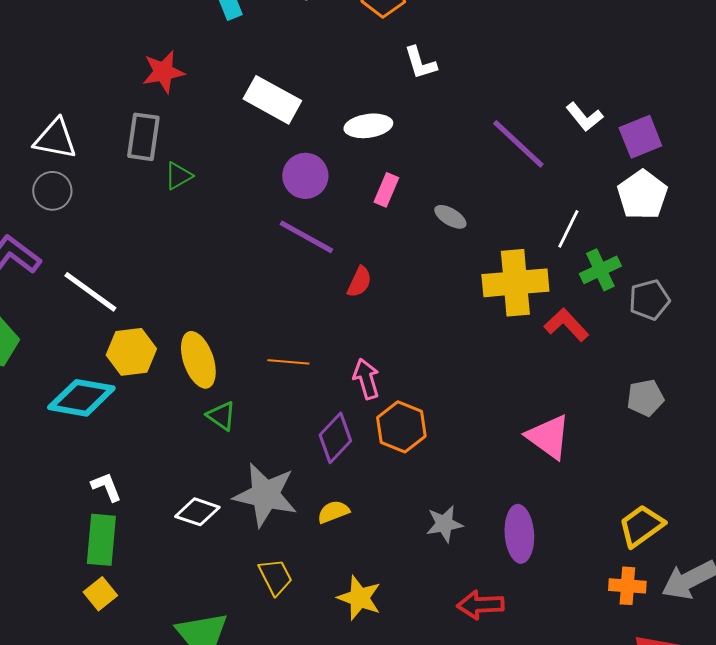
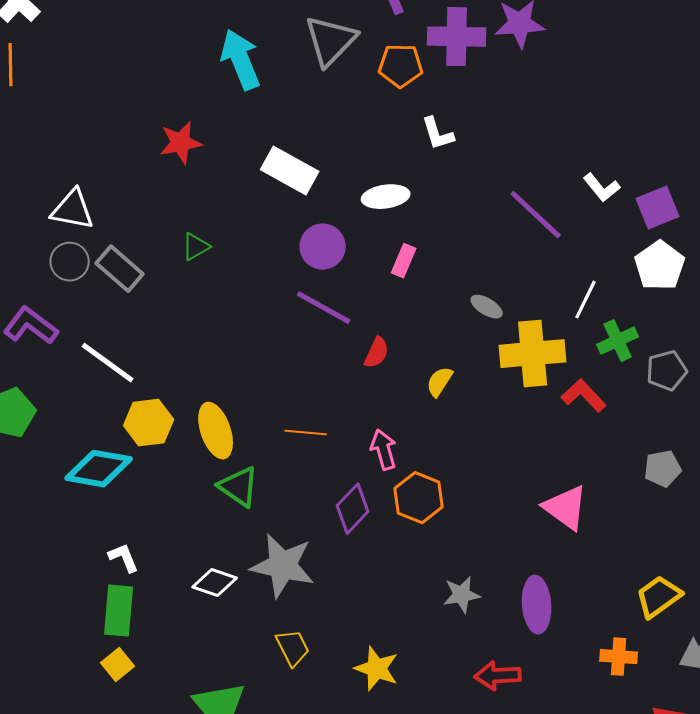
gray rectangle: (143, 137) -> (120, 269), moved, turned -57
gray ellipse: (450, 217) -> (487, 307), moved
green triangle: (221, 416) -> (239, 487), size x1.4
yellow semicircle: (333, 512) -> (440, 382), moved, turned -36
orange cross: (627, 586) -> (619, 657), moved

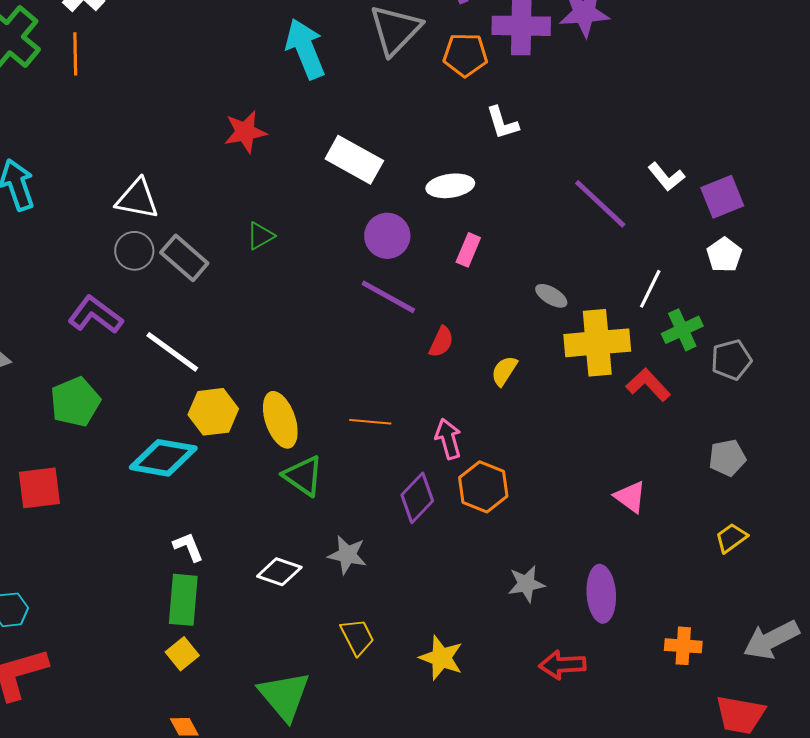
white pentagon: (660, 266) -> (724, 255), size x0.7
pink triangle: (566, 508) -> (630, 497), size x0.7
gray star: (283, 566) -> (347, 555), size x0.6
yellow trapezoid: (659, 597) -> (731, 538), moved, size x0.7

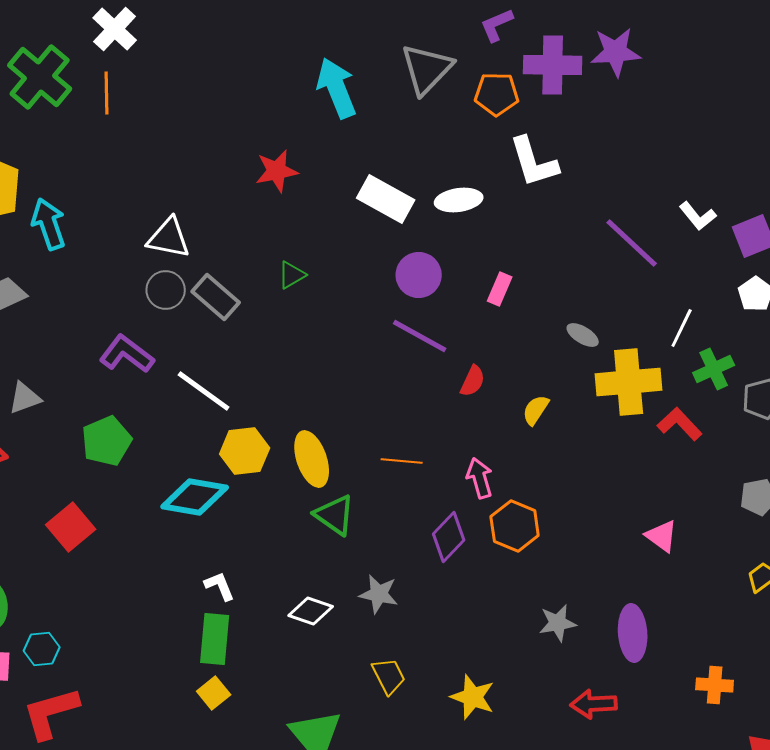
white L-shape: (502, 123) -> (534, 162), size x1.5
white ellipse: (450, 186) -> (459, 200), moved
red square: (39, 488) -> (71, 527), turned -33

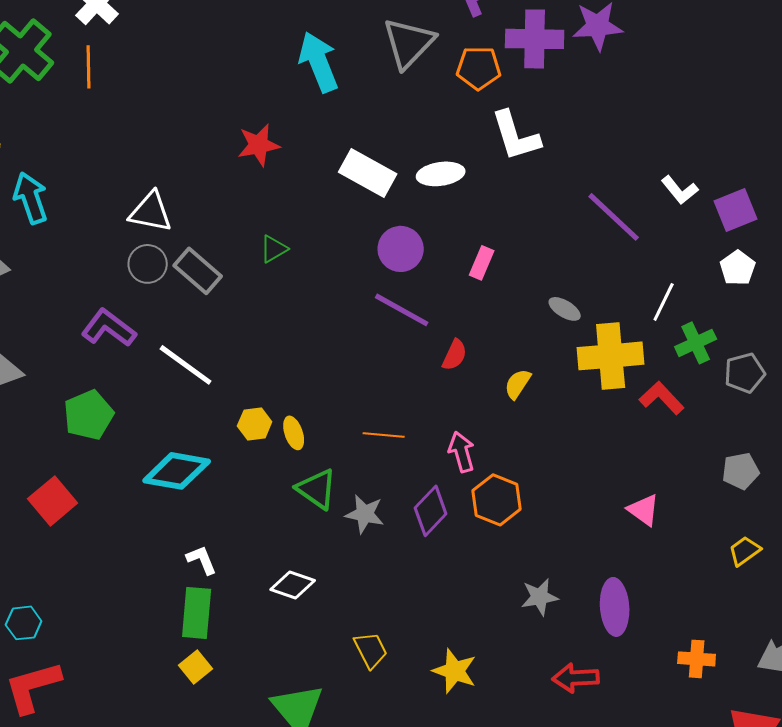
yellow hexagon: (245, 451) -> (255, 424), moved, size x0.7
yellow ellipse: (312, 459) -> (294, 433), size x0.6
gray star: (379, 594) -> (365, 514), moved

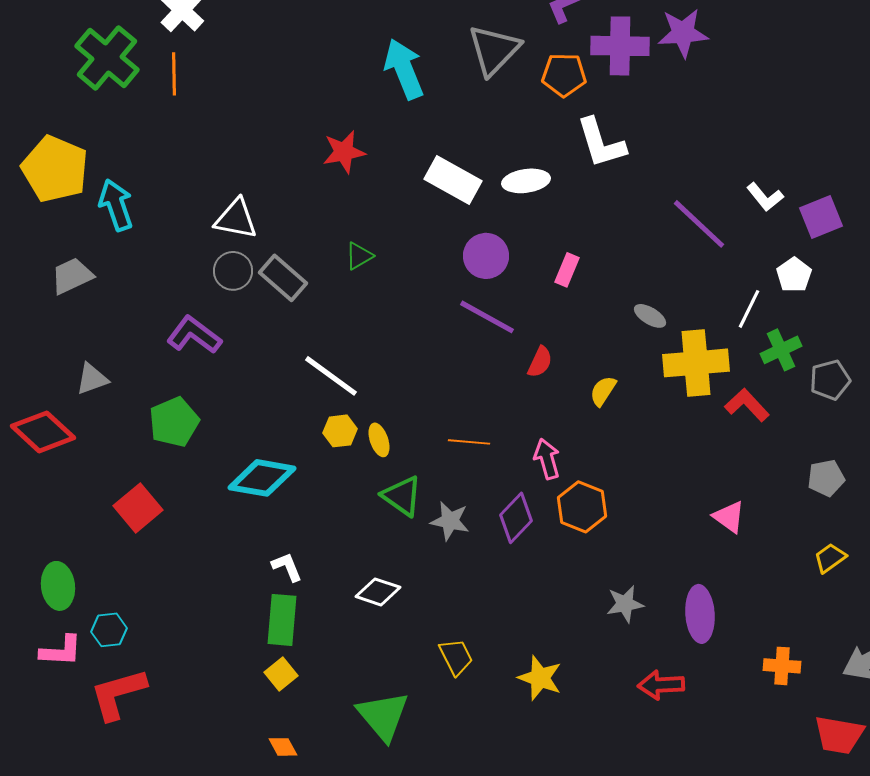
white pentagon: (738, 268) -> (794, 275), moved
white line: (186, 365) -> (331, 376), moved

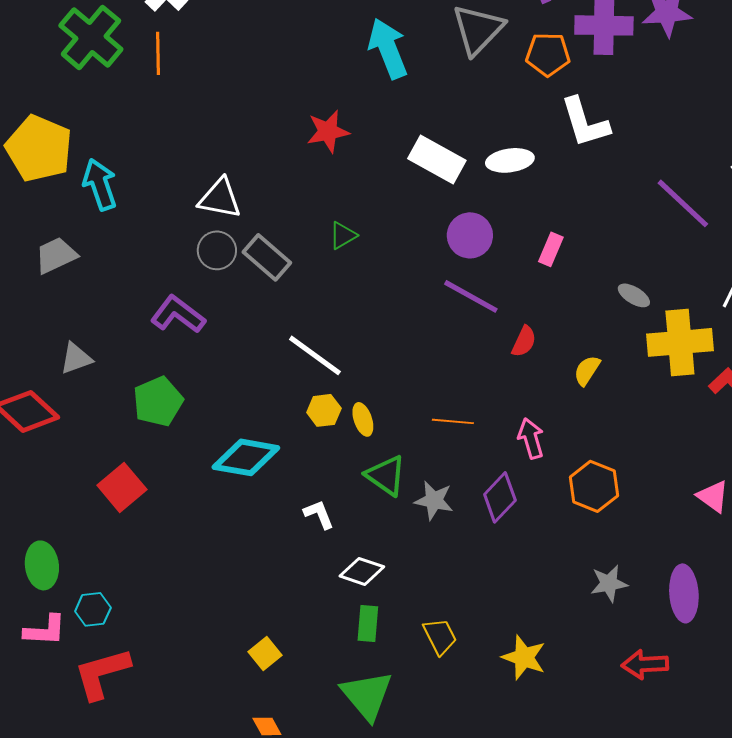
orange hexagon: (582, 507) -> (594, 486), moved
white L-shape: (287, 567) -> (319, 514), moved
green rectangle: (282, 620) -> (368, 623), moved, size x0.7

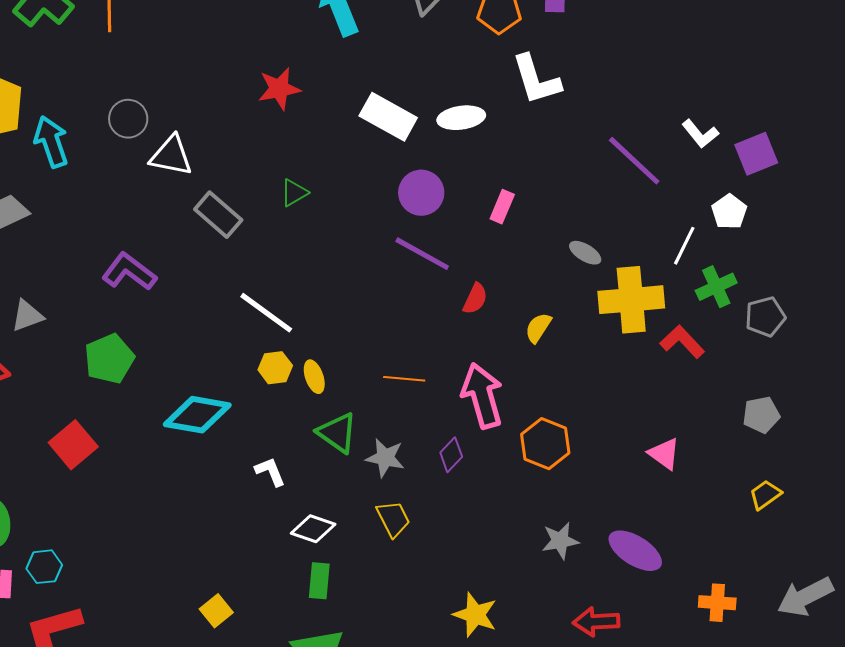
gray circle: (217, 250) -> (128, 119), moved
pink arrow: (531, 438) -> (482, 396), size x1.6
purple diamond: (500, 497) -> (451, 455), size x0.7
purple ellipse: (684, 593) -> (635, 551), turned -54
yellow trapezoid: (440, 636) -> (393, 519), moved

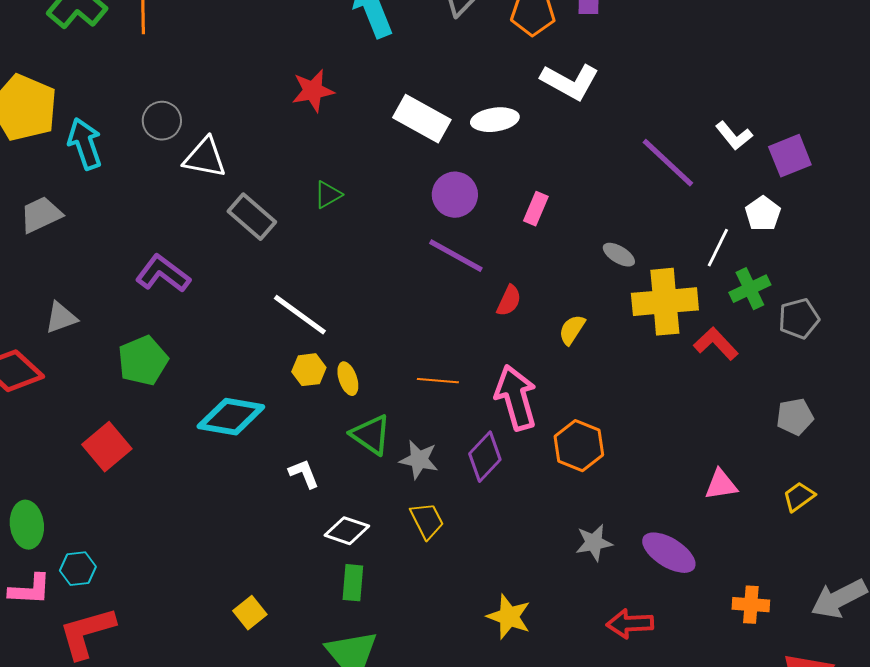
white L-shape: (536, 80) -> (570, 82), turned -44
pink triangle: (664, 454) -> (721, 485), moved, turned -45
purple diamond: (451, 455) -> (485, 457), size x1.4

